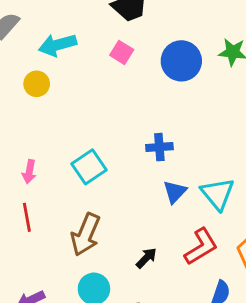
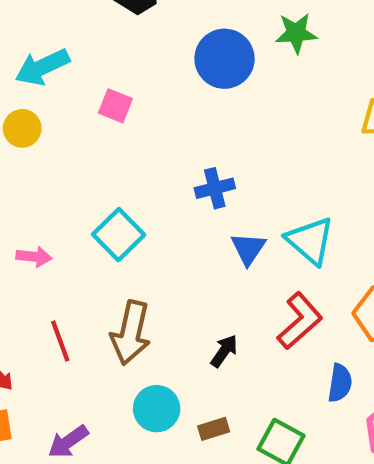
pink square: (122, 52) -> (115, 106), moved
pink arrow: (29, 172) -> (34, 257), turned -85
red line: (27, 217) -> (60, 341), moved

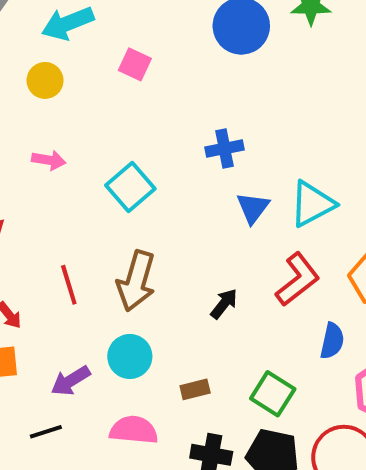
cyan triangle: (310, 241) -> (312, 204), turned 48
pink arrow: (34, 257) -> (49, 160), moved
cyan circle: (157, 409) -> (130, 356), moved
brown rectangle: (214, 429) -> (195, 389), moved

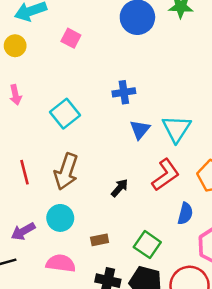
pink arrow: (49, 160) -> (15, 95), turned 66
cyan triangle: (312, 204) -> (176, 129), turned -32

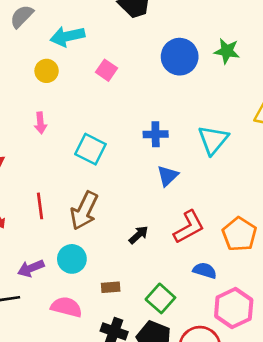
cyan square: (65, 114) -> (90, 149), turned -32
cyan triangle: (176, 129) -> (213, 140), moved
blue semicircle: (185, 214) -> (205, 270), turned -95

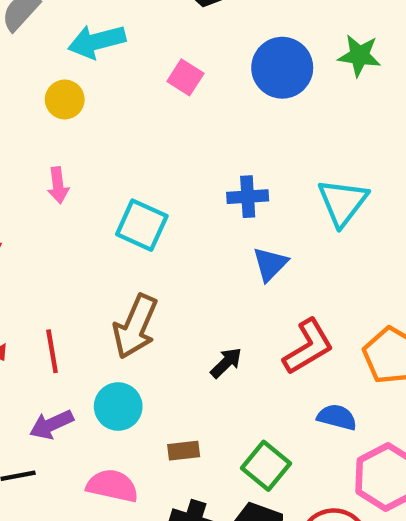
pink square: (107, 70) -> (185, 77), moved
red line: (40, 206) -> (52, 351), moved

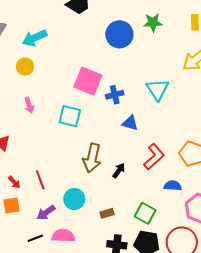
pink square: (185, 77) -> (88, 81), moved, size x1.8
blue triangle: (270, 264) -> (130, 123), turned -48
brown arrow: (135, 326) -> (92, 158), moved
pink semicircle: (112, 486) -> (63, 236), moved

